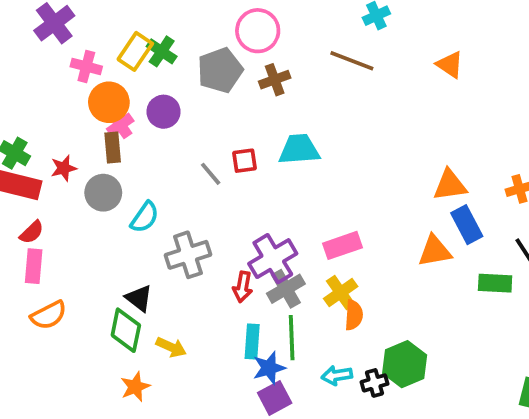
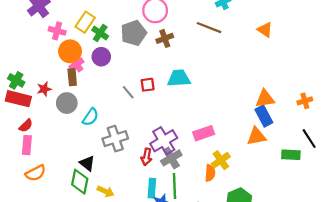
green cross: (162, 51) -> (100, 33), moved
blue rectangle: (467, 225) -> (264, 116), moved
yellow cross: (341, 293) -> (221, 160), moved

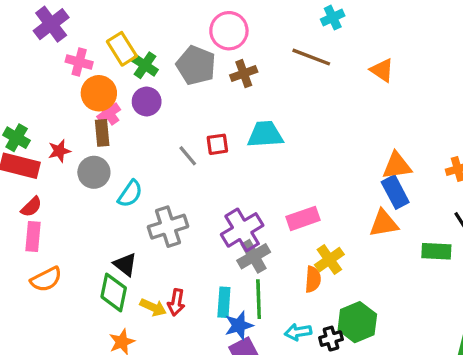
yellow rectangle: (85, 22) -> (122, 49), turned -66
orange triangle: (265, 30) -> (382, 70), moved
gray pentagon: (134, 33) -> (196, 65), turned -30
red arrow: (146, 157) -> (176, 302), moved

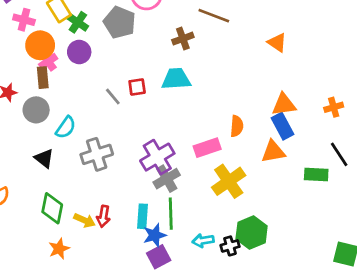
orange triangle: (382, 70) -> (277, 43), moved
brown cross: (244, 74) -> (183, 39), moved
yellow cross: (329, 260) -> (229, 181), size x1.4
black triangle: (125, 264) -> (44, 158), moved
orange semicircle: (313, 279) -> (237, 126), moved

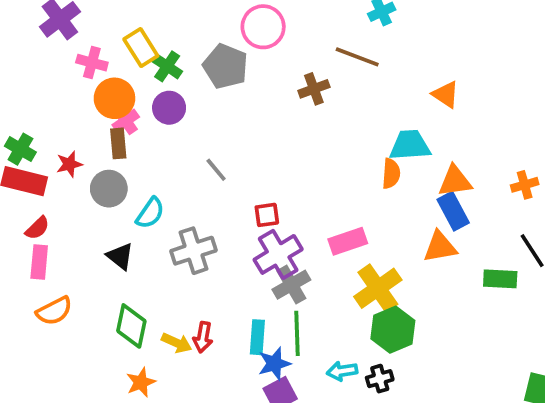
cyan trapezoid: (176, 79) -> (410, 145), moved
red square: (137, 87) -> (267, 215), moved
orange semicircle: (237, 126) -> (391, 174), moved
green hexagon: (252, 232) -> (393, 330), moved

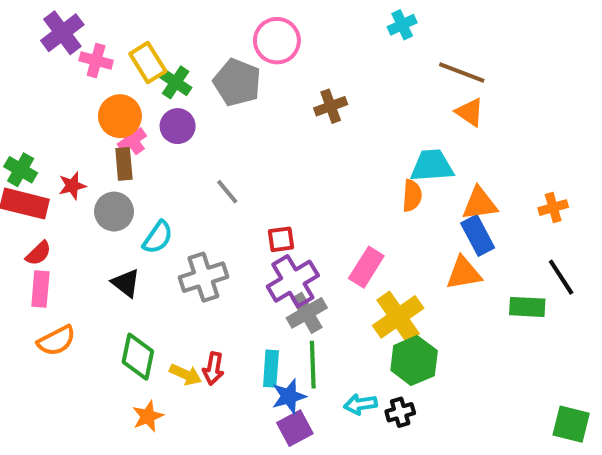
brown line: (357, 57) -> (462, 72), moved
pink cross: (92, 63) -> (96, 61), moved
pink rectangle: (348, 241) -> (366, 267), turned -39

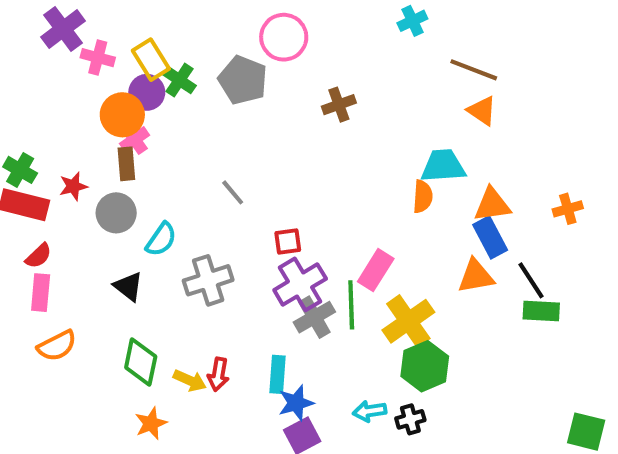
purple circle: (178, 126) -> (147, 92), moved
black line: (561, 277) -> (531, 280), moved
green line: (313, 365) -> (351, 305), moved

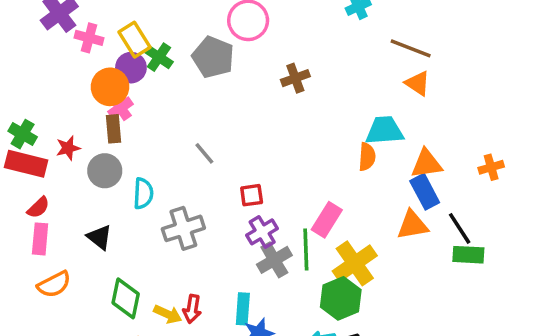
cyan semicircle: (161, 239) -> (143, 193), turned -32
purple cross: (300, 284) -> (262, 232), size x0.7
black triangle: (128, 286) -> (100, 237), moved
green hexagon: (425, 366) -> (341, 298), moved

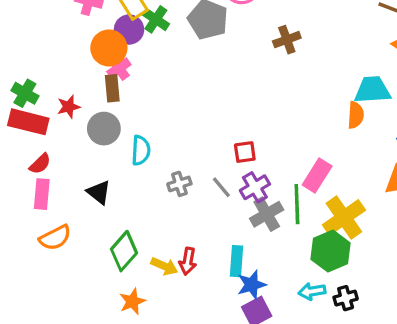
gray line: (204, 153) -> (221, 187), moved
gray cross: (183, 228) -> (179, 184), size x0.6
green diamond: (126, 298) -> (124, 251), turned 30

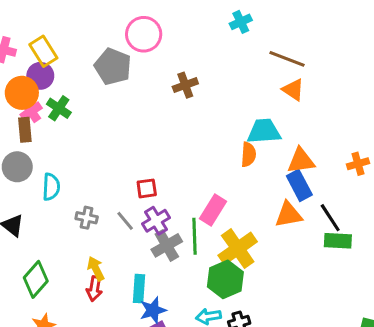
green cross: (156, 19) -> (59, 108), moved
gray cross: (179, 184) -> (87, 218), turned 30
yellow arrow: (164, 266) -> (96, 269), moved, turned -140

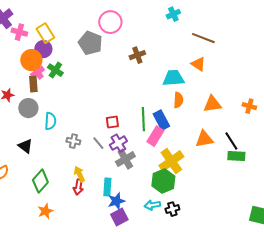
orange triangle: (293, 90) -> (198, 64), moved
cyan trapezoid: (264, 131) -> (173, 78), moved
orange cross: (358, 164) -> (249, 106), turned 32
blue rectangle: (299, 185) -> (161, 120), moved
green line: (195, 236) -> (143, 119), moved

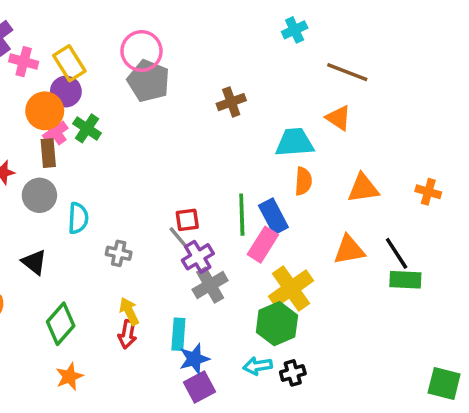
pink circle: (110, 22) -> (141, 51), moved
gray line: (98, 143) -> (178, 237), moved

